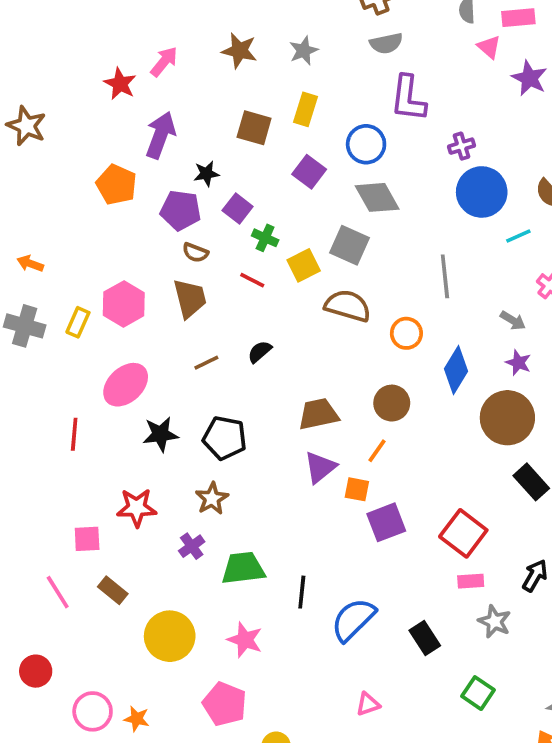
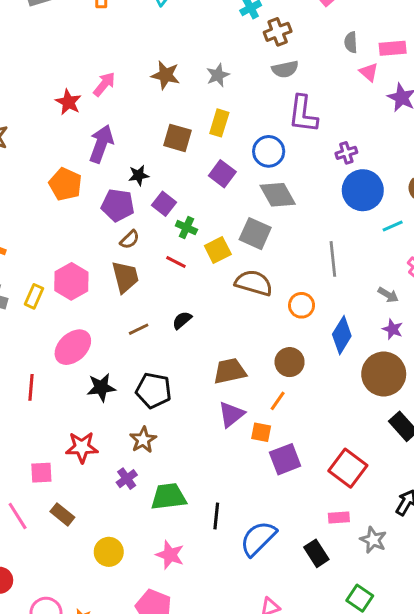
brown semicircle: (195, 253) -> (130, 240), turned -66
pink rectangle: (471, 581) -> (339, 517), moved
yellow circle: (170, 636) -> (109, 552), size x0.7

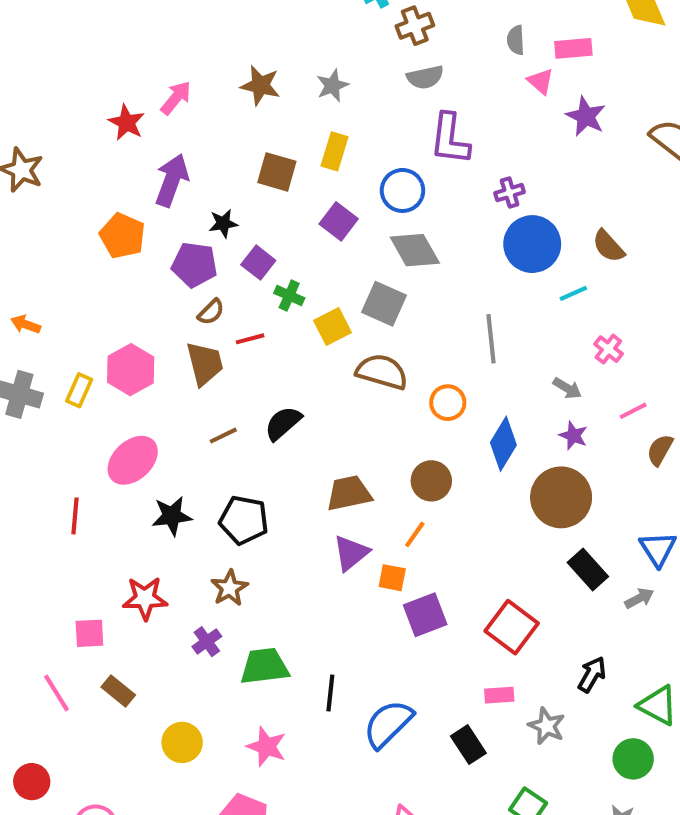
red line: (176, 262) -> (250, 339), moved, turned -42
black semicircle: (182, 320) -> (283, 423), size x1.4

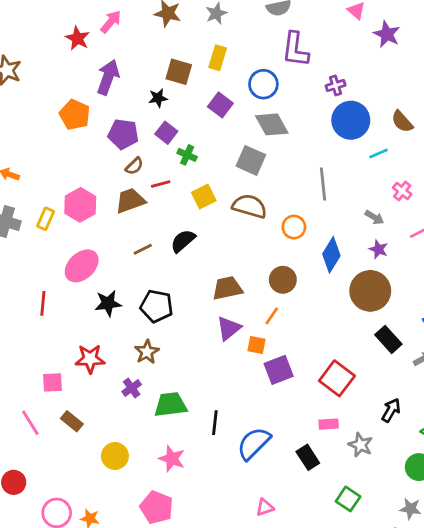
black star: (223, 223) -> (158, 98), moved
yellow square: (332, 326) -> (204, 197), moved
brown trapezoid: (205, 363) -> (130, 201), turned -96

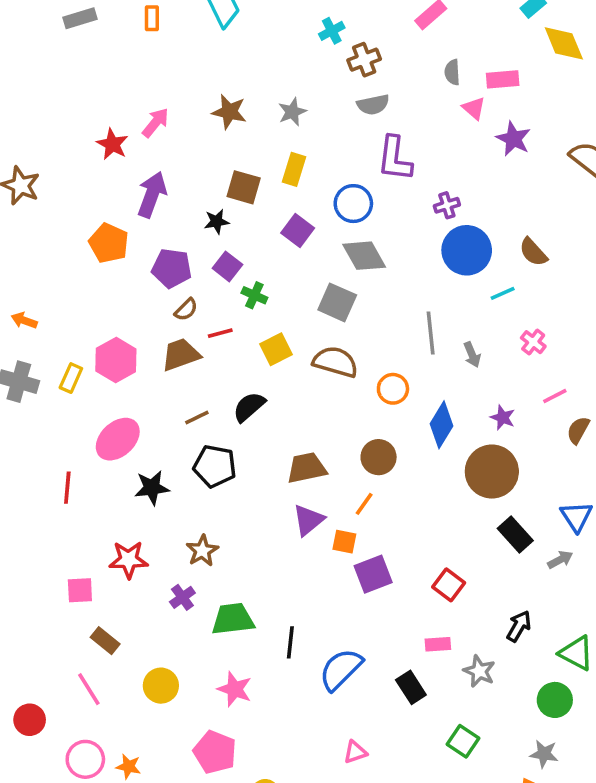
gray arrow: (374, 217) -> (472, 355), moved, turned 36
black pentagon: (157, 306) -> (215, 466), moved
red square: (337, 378) -> (449, 585), size x0.7
pink line: (30, 423) -> (89, 689), moved

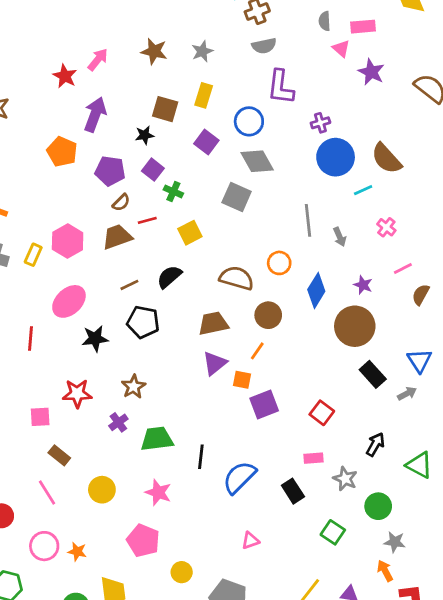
brown semicircle: (533, 252) -> (386, 159), size x1.4
brown semicircle: (335, 362) -> (237, 278), moved
green circle: (555, 700) -> (378, 506), moved

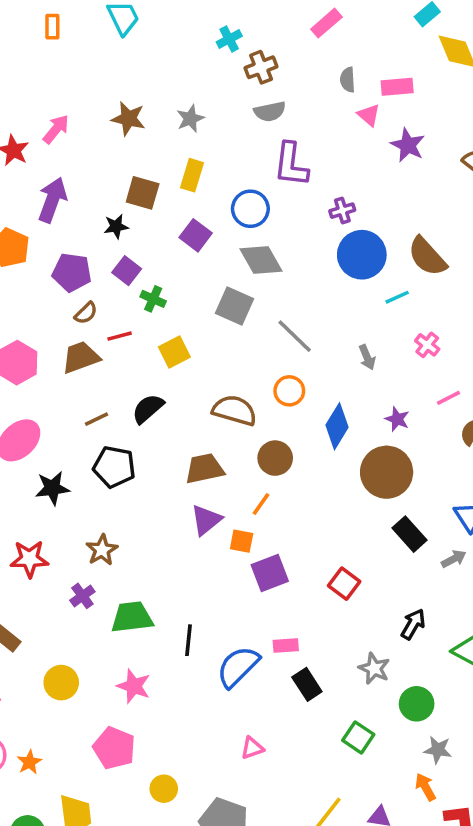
gray line: (308, 220) -> (295, 336), moved, turned -40
pink rectangle: (314, 458) -> (286, 645), moved
orange star: (77, 552) -> (29, 762), turned 30

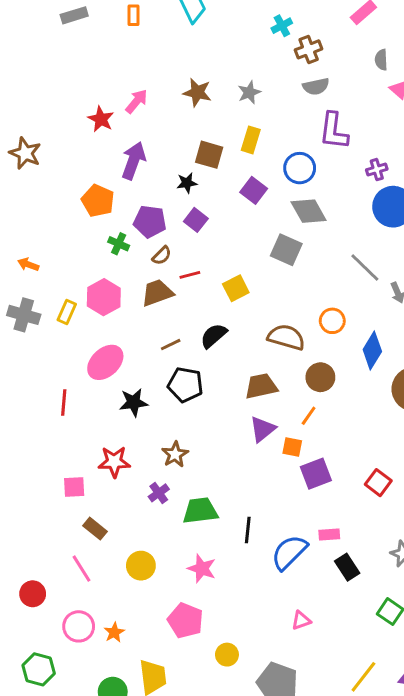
green cross: (153, 299) -> (119, 244), moved
gray line: (295, 336) -> (365, 267), moved

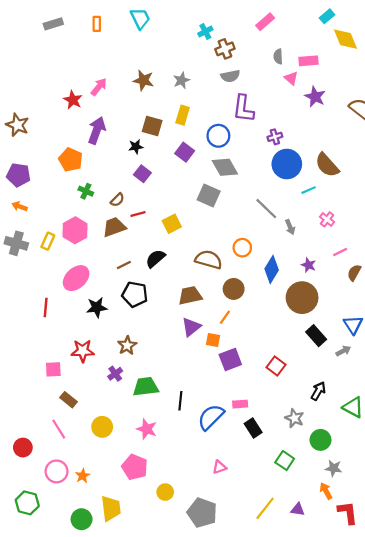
purple pentagon: (150, 221) -> (19, 175), moved

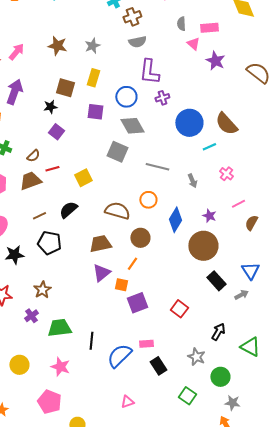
purple cross: (275, 137) -> (162, 98), moved
purple square: (185, 152) -> (95, 112), turned -30
gray line: (266, 209) -> (157, 167), moved, turned -30

